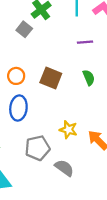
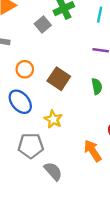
blue ellipse: (18, 108) -> (20, 102), turned -60
yellow star: (68, 130) -> (53, 119), moved

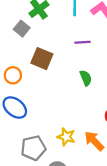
brown square: (59, 79) -> (42, 59), moved
yellow star: (53, 119) -> (66, 137), moved

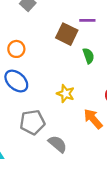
brown square: (42, 59) -> (67, 34), moved
yellow star: (66, 137) -> (66, 94), moved

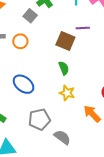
orange circle: (16, 49) -> (20, 41), moved
green semicircle: (88, 56) -> (64, 68), moved

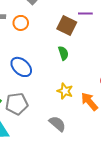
yellow star: (67, 93) -> (65, 91), moved
gray pentagon: (39, 119) -> (17, 104), moved

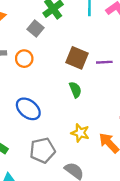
purple line: (85, 13) -> (104, 62), moved
gray pentagon: (17, 104) -> (42, 150), moved

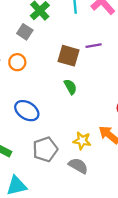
purple line: (104, 62) -> (94, 46), moved
yellow star: (80, 133) -> (82, 141), moved

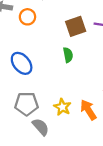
brown square: (69, 56) -> (76, 26), turned 36
gray semicircle: (78, 166) -> (41, 127), moved

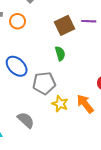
gray pentagon: (26, 104) -> (44, 83), moved
gray semicircle: (41, 127) -> (26, 120), moved

